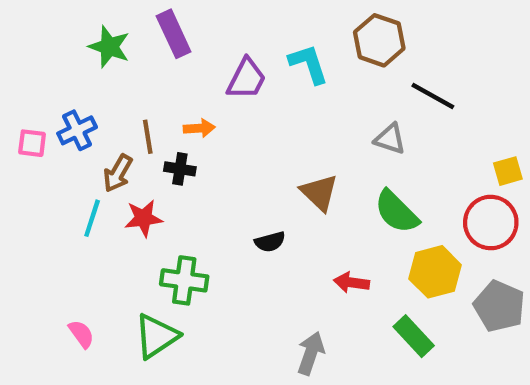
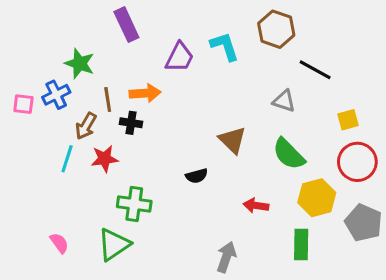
green star: (109, 47) -> (80, 64), moved
orange arrow: (199, 128) -> (145, 93), size x1.4
yellow square: (508, 171) -> (348, 120), moved
green rectangle: (414, 336) -> (301, 245), turned 44

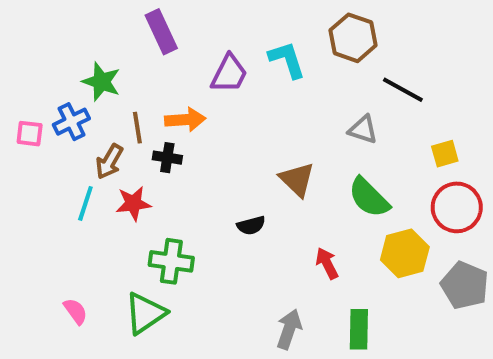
red arrow: (256, 206) -> (327, 263), turned 55
green rectangle: (301, 245) -> (359, 329), moved

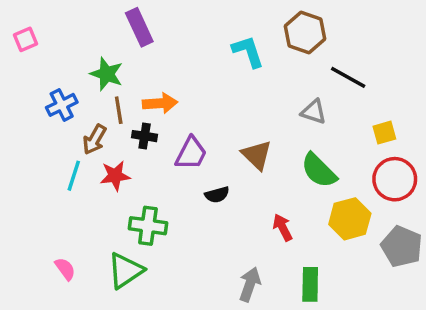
purple trapezoid: (229, 74) -> (191, 153), moved
green star: (101, 82) -> (107, 74), moved
pink square: (30, 134) -> (25, 39), moved, turned -30

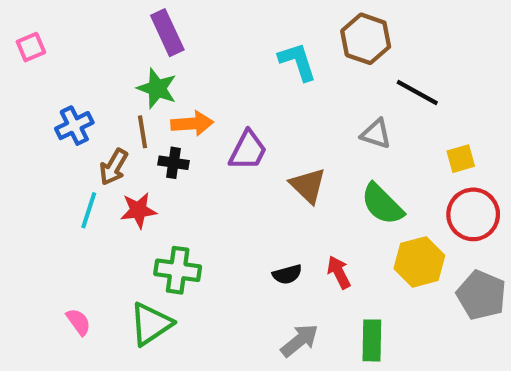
green star: (107, 74) -> (157, 88), moved
purple trapezoid: (191, 153) -> (248, 150), moved
black semicircle: (217, 195) -> (287, 274), moved
gray arrow: (250, 284) -> (300, 340), turned 32

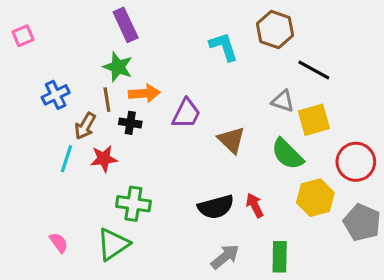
yellow square: (461, 159) -> (314, 120), moved, size x1.5
black semicircle: (287, 274) -> (216, 207), size x1.6

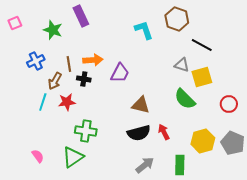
green star: (118, 67) -> (53, 30), moved
brown triangle: (231, 140) -> (141, 105), moved, turned -30
red circle: (356, 162) -> (229, 104), size x0.7
yellow hexagon: (315, 198) -> (203, 141), moved

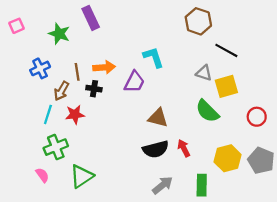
cyan L-shape: (144, 30) -> (153, 57), moved
green cross: (86, 131) -> (56, 147), moved, turned -30

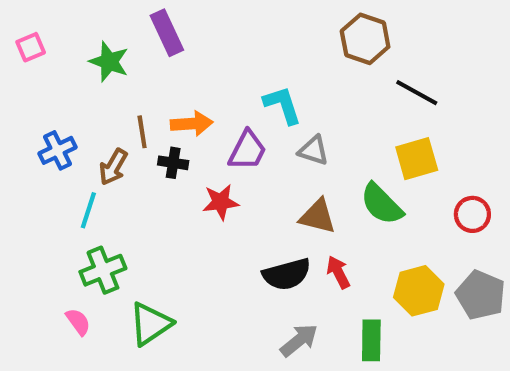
blue cross: (40, 68) -> (57, 150), moved
gray triangle: (204, 73) -> (313, 150), moved
red star: (75, 114) -> (221, 202), moved
brown triangle: (158, 118) -> (318, 216), moved

